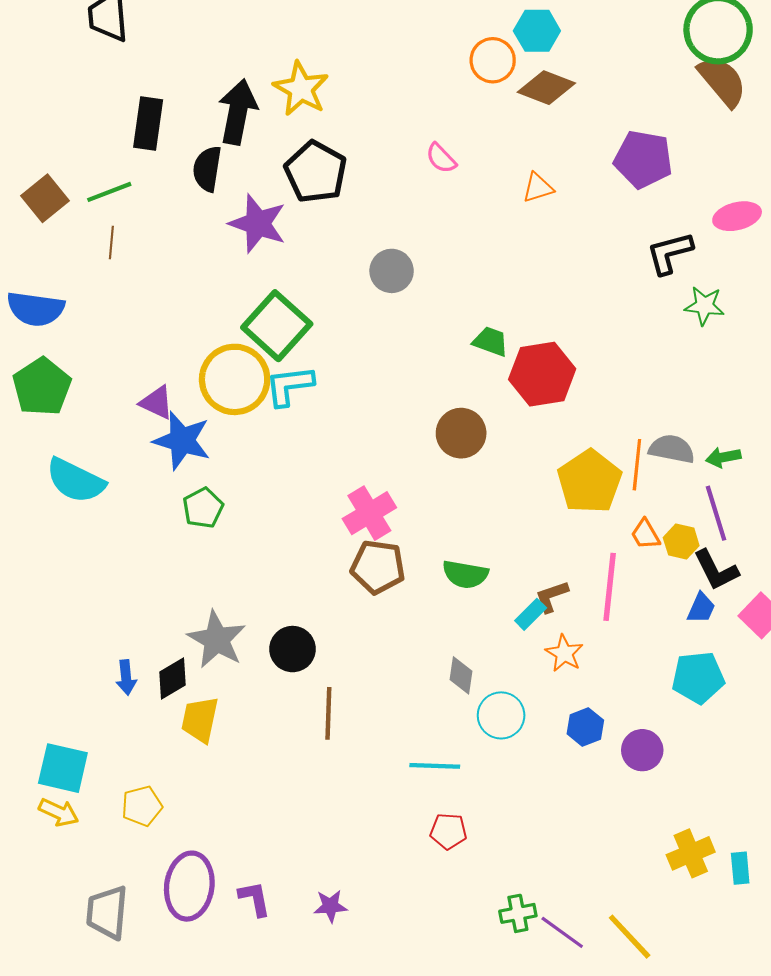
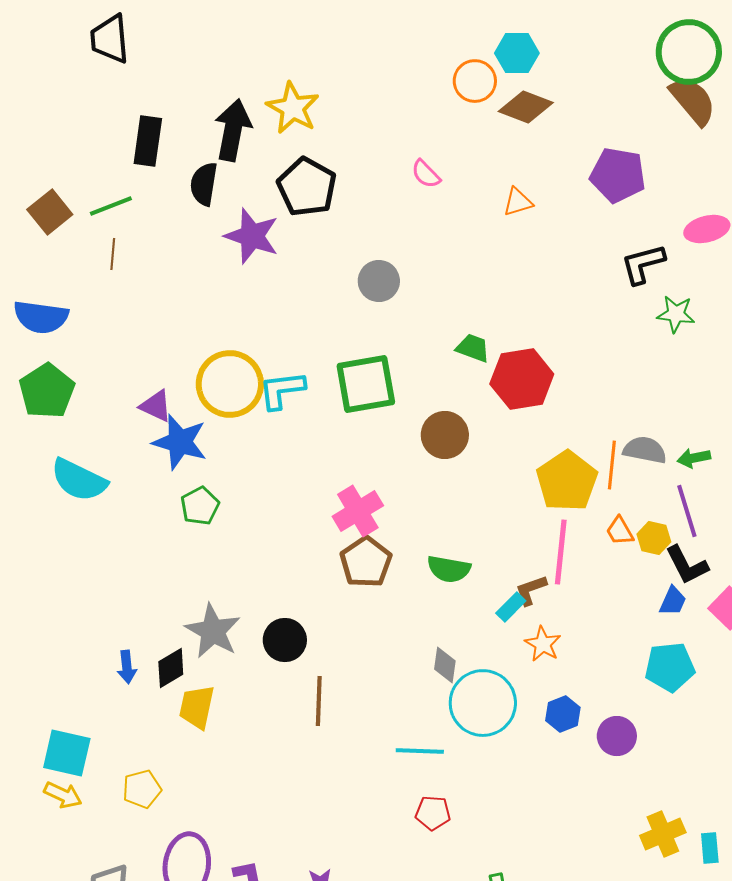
green square: (277, 326) -> (366, 384), moved, turned 38
brown pentagon: (378, 567) -> (366, 562), turned 30
pink line: (610, 587) -> (561, 552), moved
cyan circle: (501, 715) -> (483, 703), size x1.5

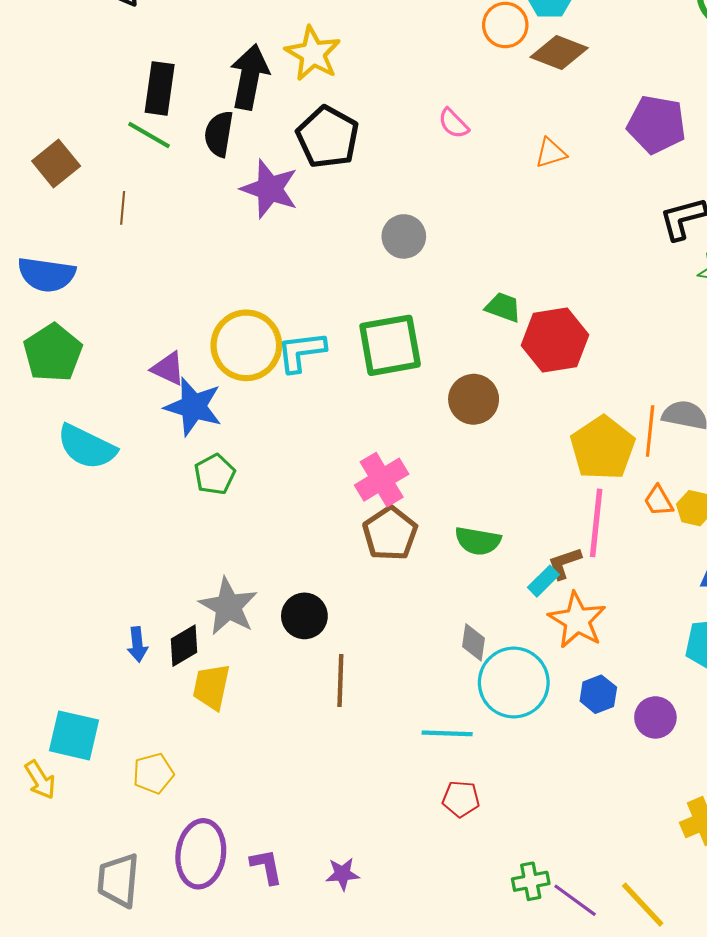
green line: (111, 206) -> (149, 135), moved, turned 51
orange star: (543, 644) -> (577, 620), size x1.5
yellow arrow: (63, 795) -> (40, 780), moved, turned 33

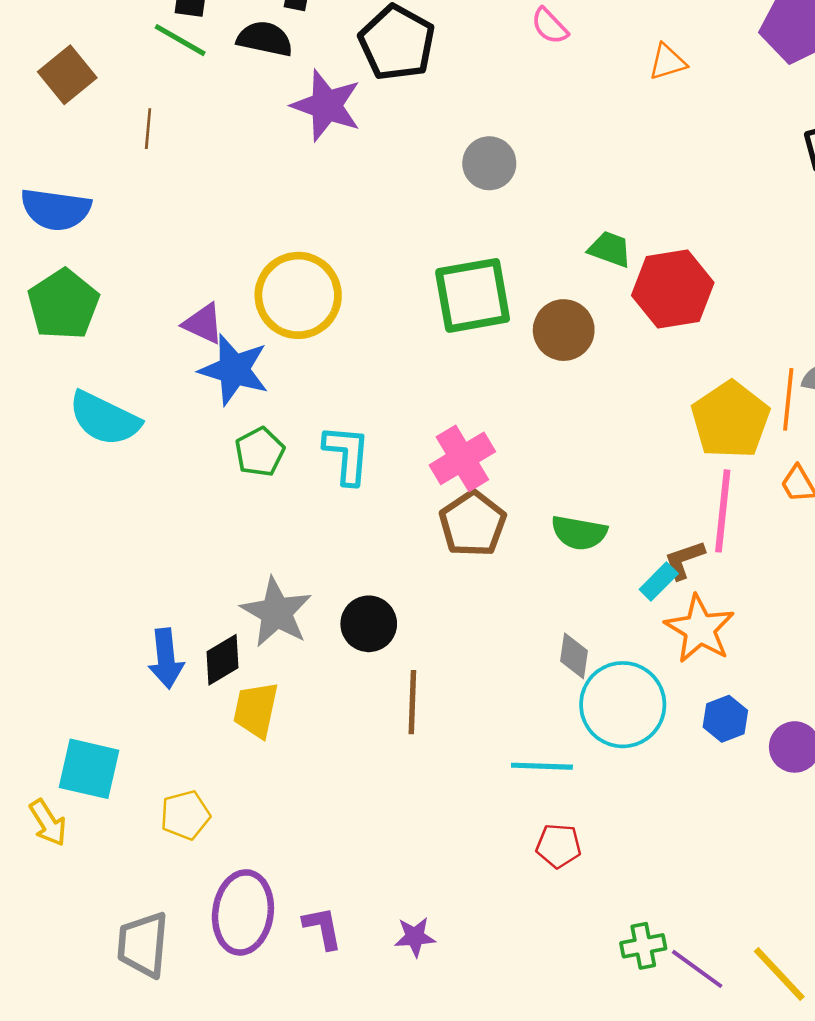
black semicircle: (219, 134) -> (265, 39), turned 93
cyan L-shape: (301, 352) -> (347, 454), moved, turned 102
brown circle: (474, 399) -> (564, 330), moved
blue arrow: (137, 644) -> (166, 658), size x1.4

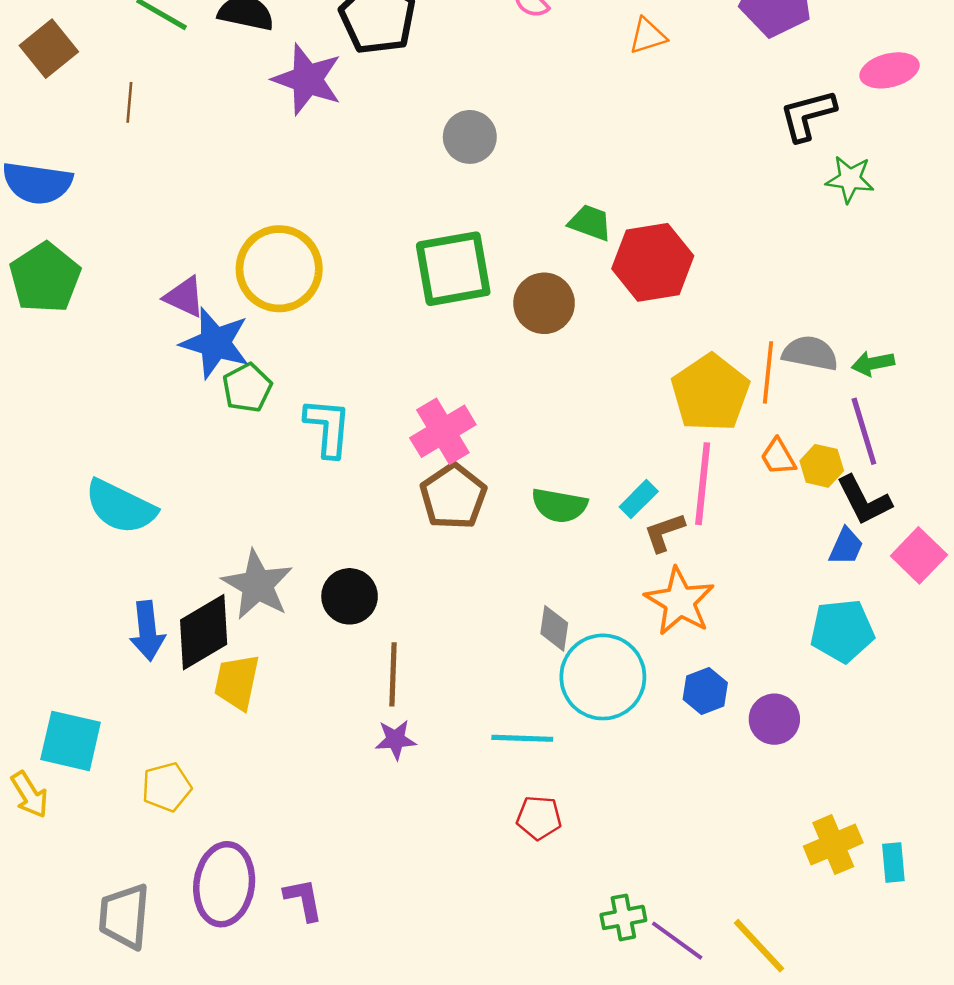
cyan semicircle: (104, 419) -> (120, 507), moved
green pentagon: (260, 452) -> (247, 388), moved
cyan rectangle: (659, 581) -> (639, 499), moved
black diamond: (222, 660) -> (204, 632), size x1.5
purple star: (415, 937) -> (396, 740), moved

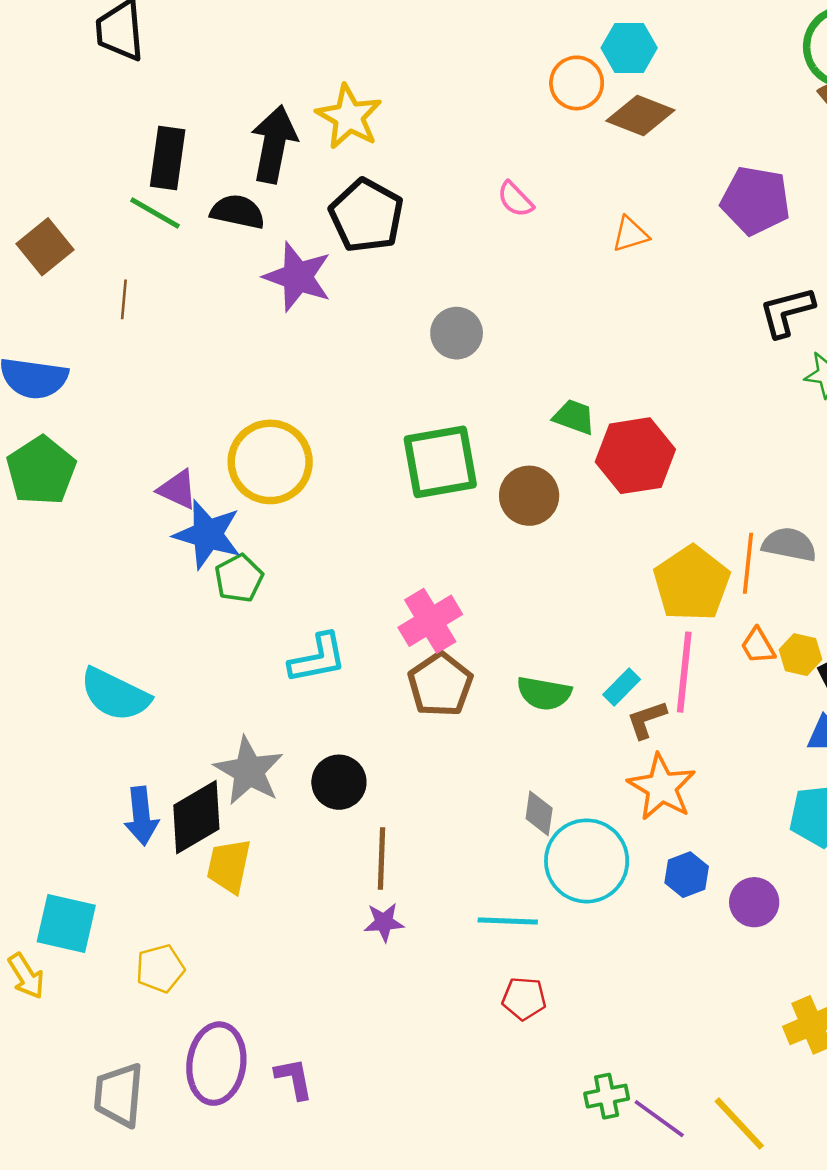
cyan L-shape: (328, 427) -> (318, 658), moved, turned 74

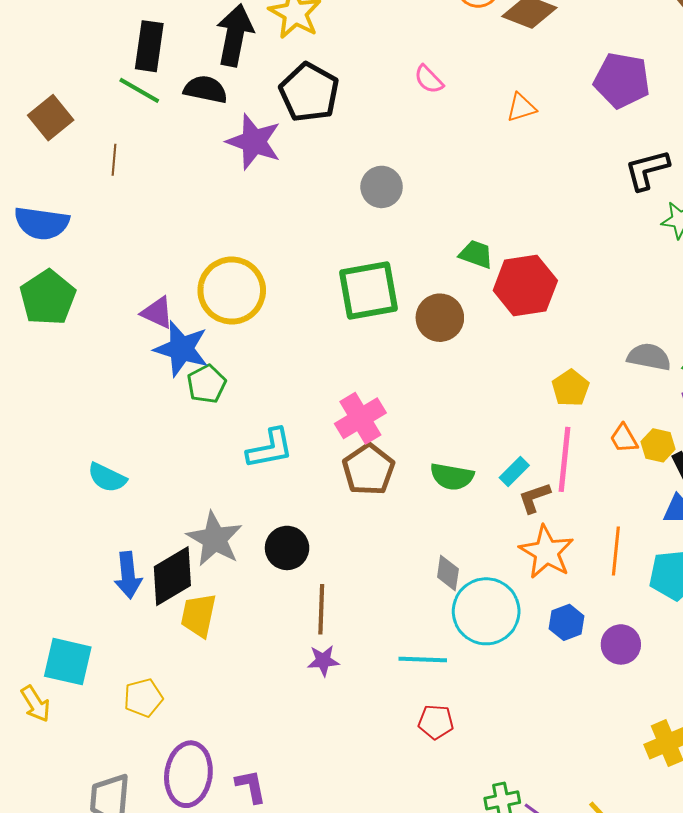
orange line: (748, 563) -> (616, 551), moved
yellow pentagon: (692, 583) -> (571, 388), size x0.6
cyan semicircle: (115, 695) -> (107, 478), size x0.7

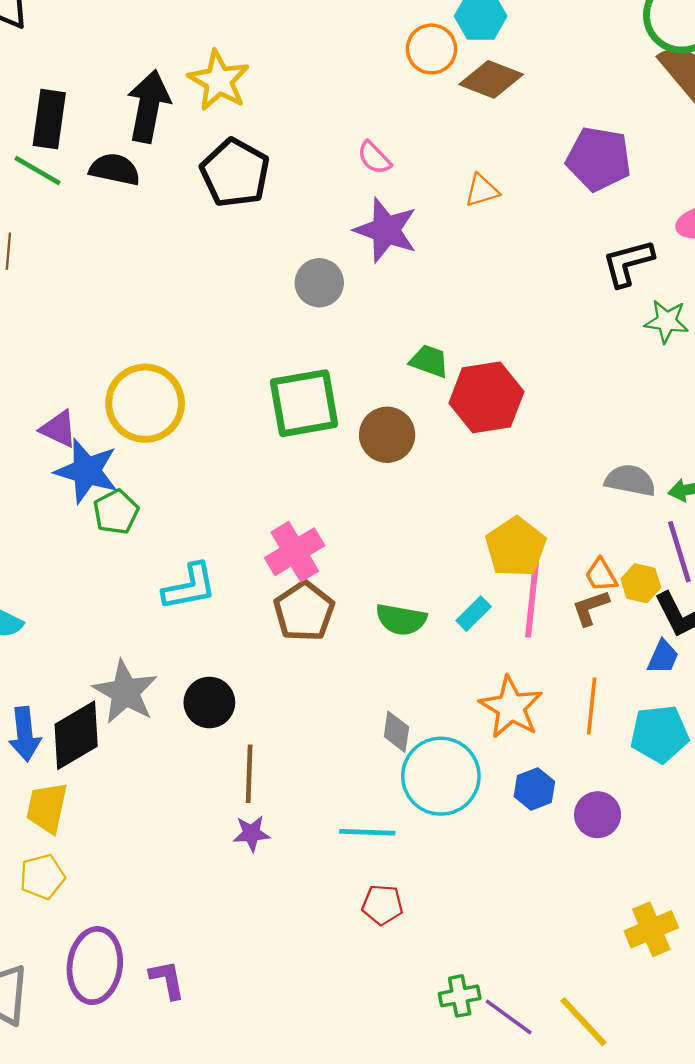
purple star: (254, 142) -> (386, 230), moved
yellow pentagon: (571, 388) -> (516, 547), moved, size x1.4
brown L-shape: (534, 498) -> (591, 608), moved
yellow trapezoid: (199, 615) -> (47, 808), moved

